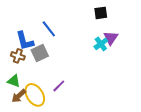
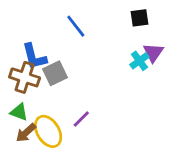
blue line: (49, 29) -> (76, 26), moved
brown cross: (18, 56) -> (25, 77), size x1.5

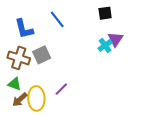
blue L-shape: (34, 57) -> (24, 29), moved
yellow ellipse: (48, 131) -> (36, 98), turned 30

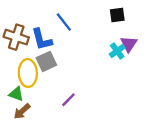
blue L-shape: (24, 29) -> (42, 39), moved
brown cross: (19, 58) -> (16, 37), moved
yellow ellipse: (36, 98) -> (28, 73), moved

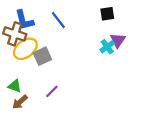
blue L-shape: (42, 39) -> (24, 20), moved
yellow ellipse: (28, 73) -> (25, 49), moved, turned 55
purple line: (68, 100) -> (52, 91), moved

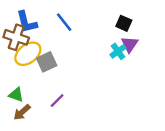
black square: (107, 14) -> (124, 23), moved, turned 32

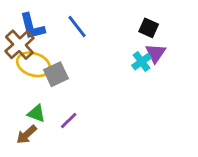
brown cross: (16, 37) -> (19, 45), turned 30
yellow ellipse: (28, 54) -> (34, 64), turned 56
green triangle: (16, 95) -> (36, 113), moved

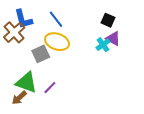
purple triangle: (156, 53) -> (113, 39), turned -35
yellow ellipse: (34, 64) -> (57, 42), moved
green triangle: (36, 113) -> (26, 82), size x1.6

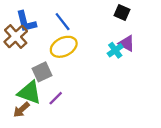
black square: (108, 20) -> (122, 12), moved
yellow ellipse: (57, 42) -> (64, 47), turned -45
gray square: (41, 54) -> (42, 72), moved

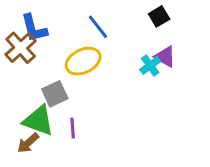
black square: (122, 12) -> (159, 16), turned 35
blue line: (63, 22) -> (98, 27), moved
purple line: (56, 98) -> (73, 128), turned -49

